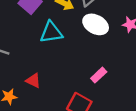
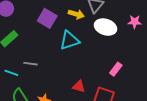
red triangle: (33, 81) -> (79, 86), moved

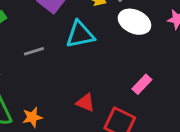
gray line: (30, 64) -> (34, 51), moved, turned -32

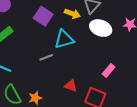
gray line: (34, 51) -> (46, 57), moved

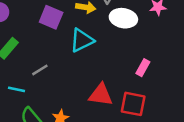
gray line: (46, 57) -> (40, 70), moved
red triangle: (71, 86) -> (101, 95), size x1.5

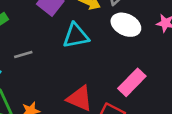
pink rectangle: (143, 68) -> (132, 82), size x1.5

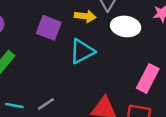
gray line: (23, 54) -> (46, 104), moved

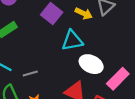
white ellipse: (126, 26) -> (91, 64), moved

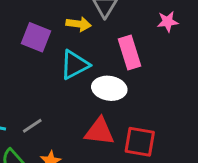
pink rectangle: (118, 79) -> (130, 53), moved, turned -45

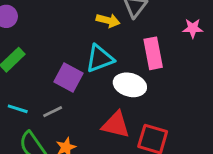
purple square: (36, 37) -> (69, 77), moved

